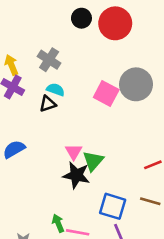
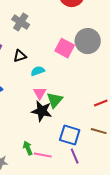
cyan semicircle: (56, 90) -> (38, 71), moved, turned -40

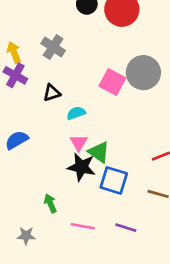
green triangle: (55, 100) -> (99, 152), turned -36
blue square: (70, 135) -> (114, 180), moved
green arrow: (28, 148) -> (50, 203), moved
purple line: (75, 156) -> (126, 228), turned -49

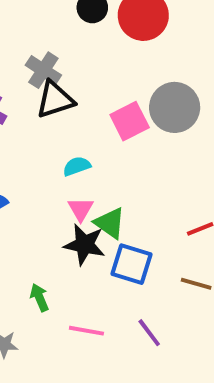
pink square: (112, 82) -> (130, 121), turned 35
black triangle: (52, 93) -> (55, 100), moved, size x1.5
purple line: (126, 228) -> (149, 333), turned 35

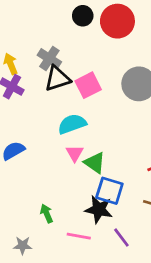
pink square: (130, 121) -> (88, 85), moved
cyan semicircle: (77, 166) -> (72, 124), size x1.5
black star: (84, 245) -> (99, 209), moved

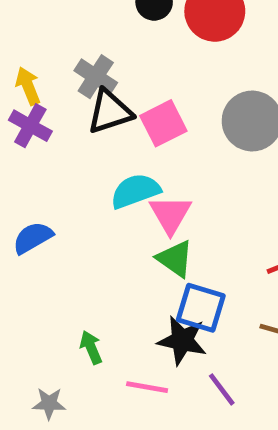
pink triangle: (75, 153) -> (170, 214), moved, size x1.4

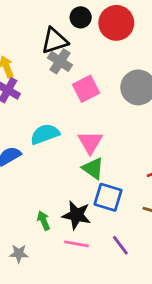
gray cross: (96, 77) -> (60, 61), moved
black triangle: (110, 112) -> (55, 41), moved
cyan semicircle: (135, 191) -> (45, 134), moved
black star: (182, 340) -> (76, 215), moved

